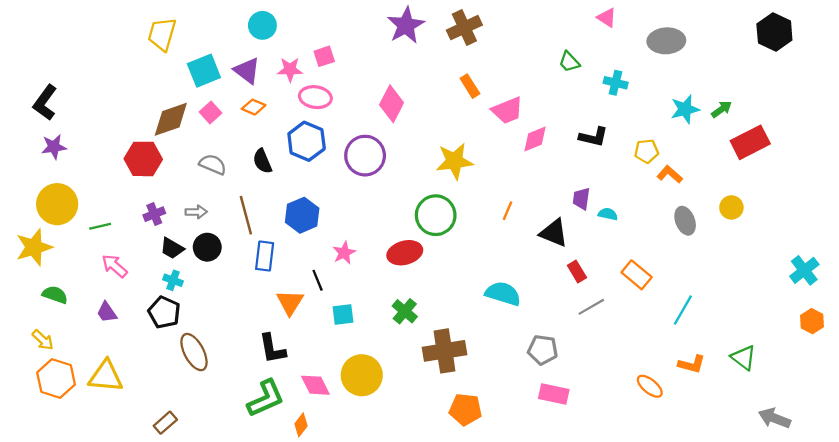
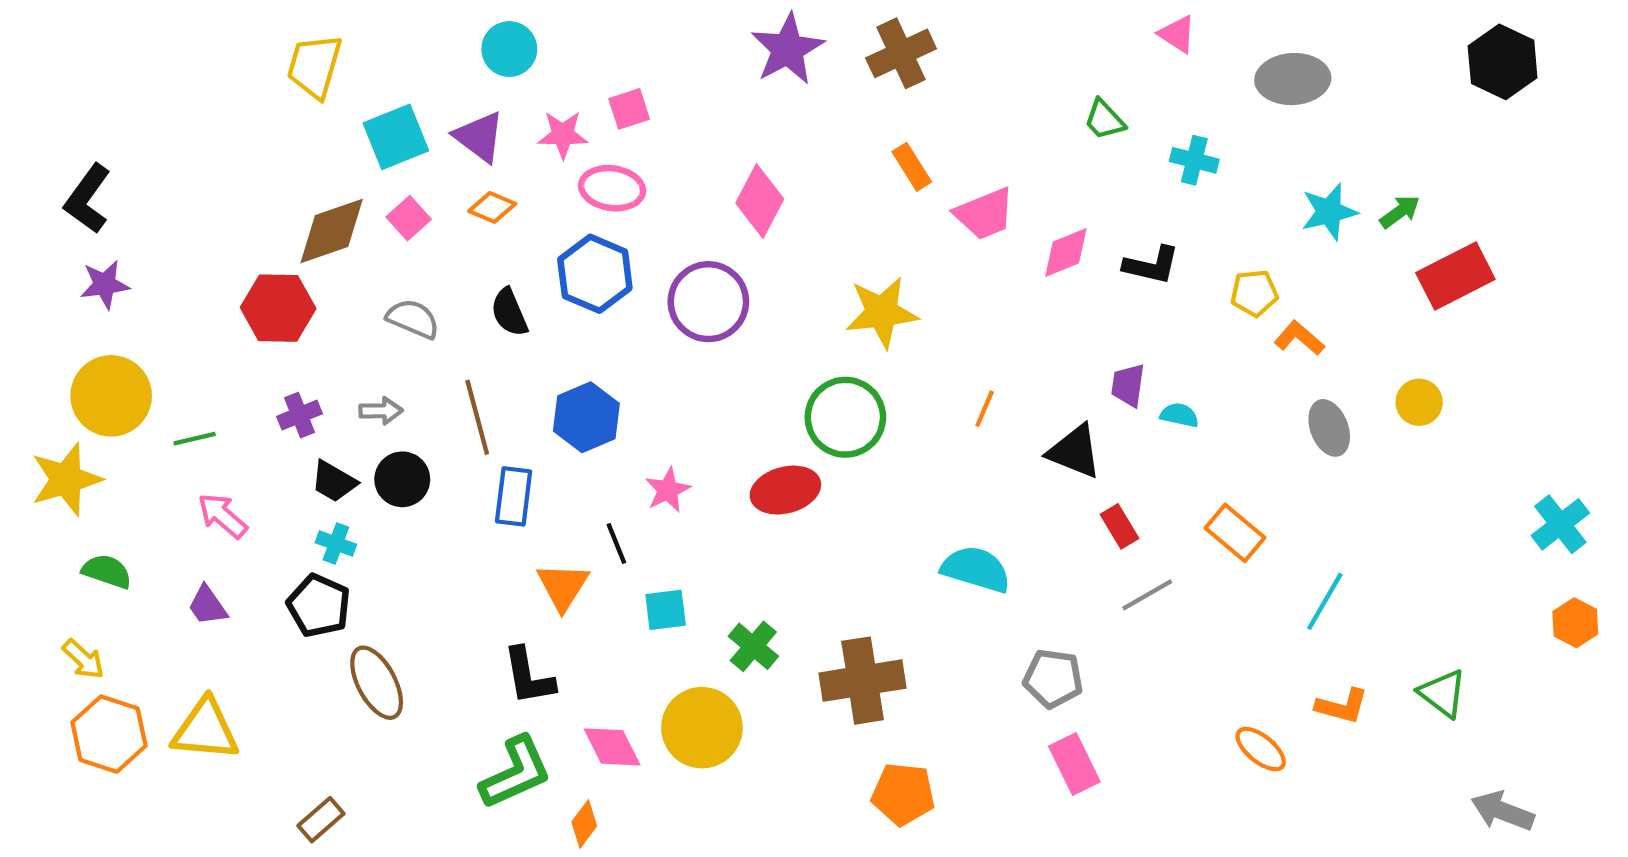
pink diamond: (535, 139) -> (1066, 252), moved
green cross: (405, 311) -> (753, 646), moved
pink rectangle: (554, 394) -> (1074, 764), turned 52

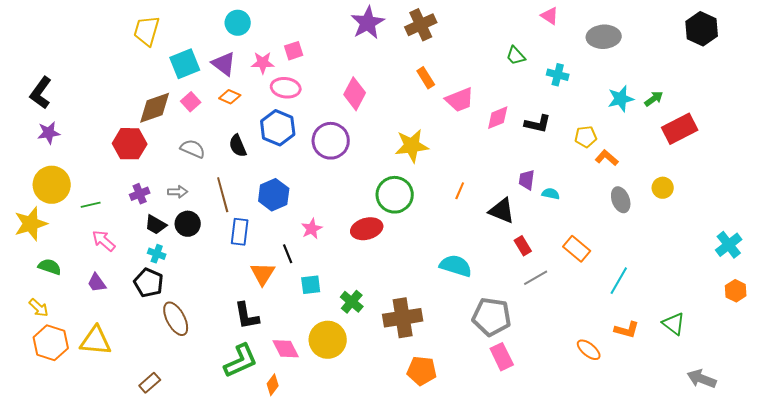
gray pentagon: (1053, 678) -> (492, 317), size x1.4

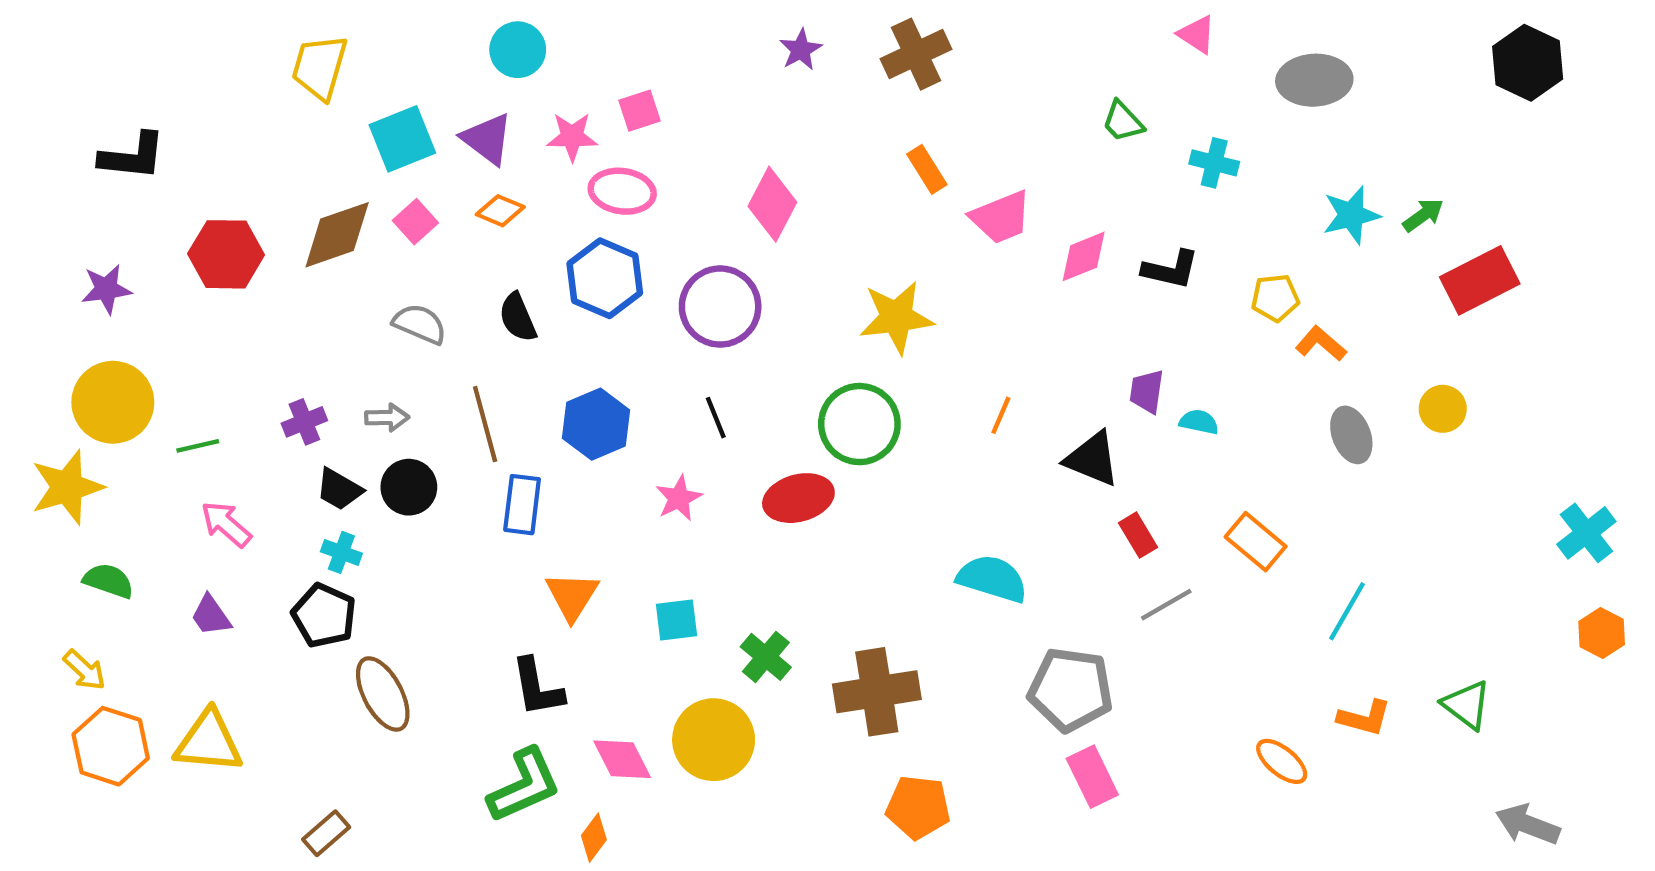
purple star: (368, 23) -> (801, 50), size x0.6
black L-shape: (41, 93) -> (132, 156), moved, turned -120
red hexagon: (130, 144) -> (226, 254), moved
black line: (288, 254) -> (716, 418), moved

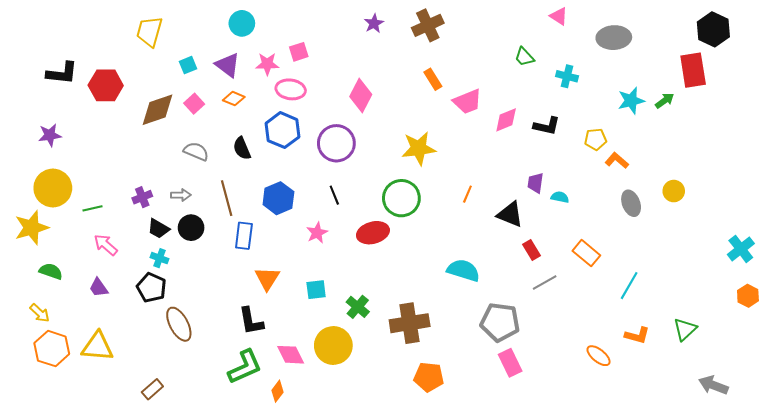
cyan square: (402, 139) -> (188, 65), size x0.6
red hexagon: (226, 254) -> (106, 85), moved
red rectangle: (1480, 280) -> (693, 70), moved, turned -72
green triangle: (1467, 705) -> (685, 329), turned 40

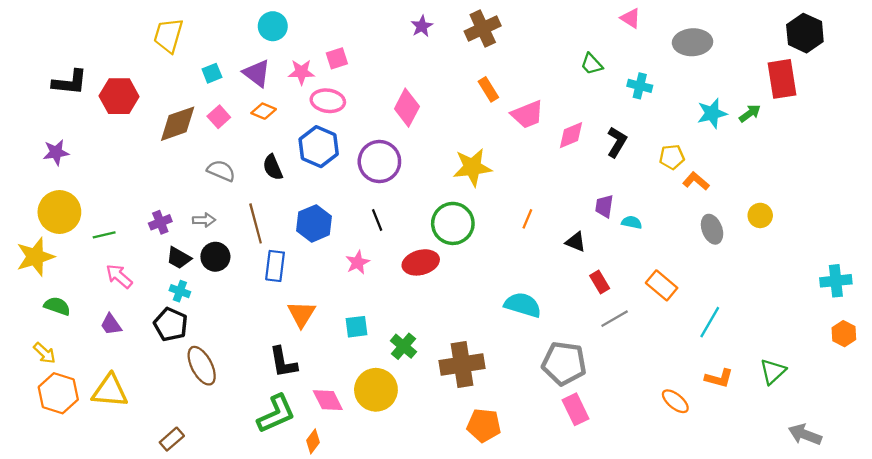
black L-shape: (547, 126) -> (617, 142), turned -72
black triangle: (510, 214) -> (576, 242), size x0.7
cyan cross: (741, 249) -> (836, 281), turned 32

